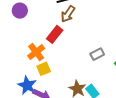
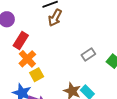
red rectangle: (55, 34) -> (21, 41), moved

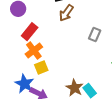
gray rectangle: (88, 55) -> (95, 34), moved, turned -40

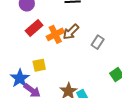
brown arrow: (66, 13) -> (71, 32), moved
orange cross: (34, 51) -> (55, 34), moved

